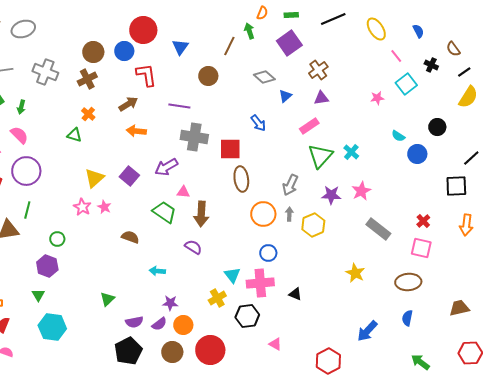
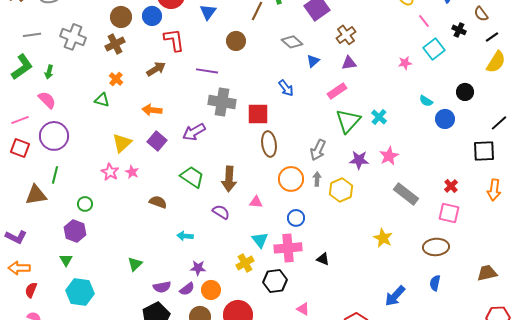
orange arrow: (136, 131) -> (152, 110), moved
pink triangle: (183, 192) -> (256, 202), moved

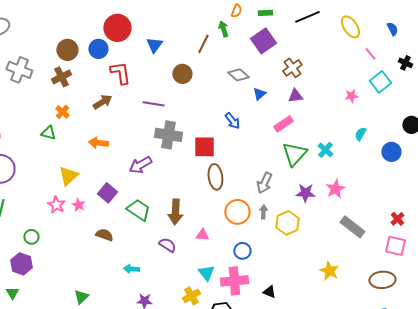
cyan semicircle: (426, 101) -> (360, 134), moved, turned 88
purple square: (157, 141) -> (107, 193), moved

